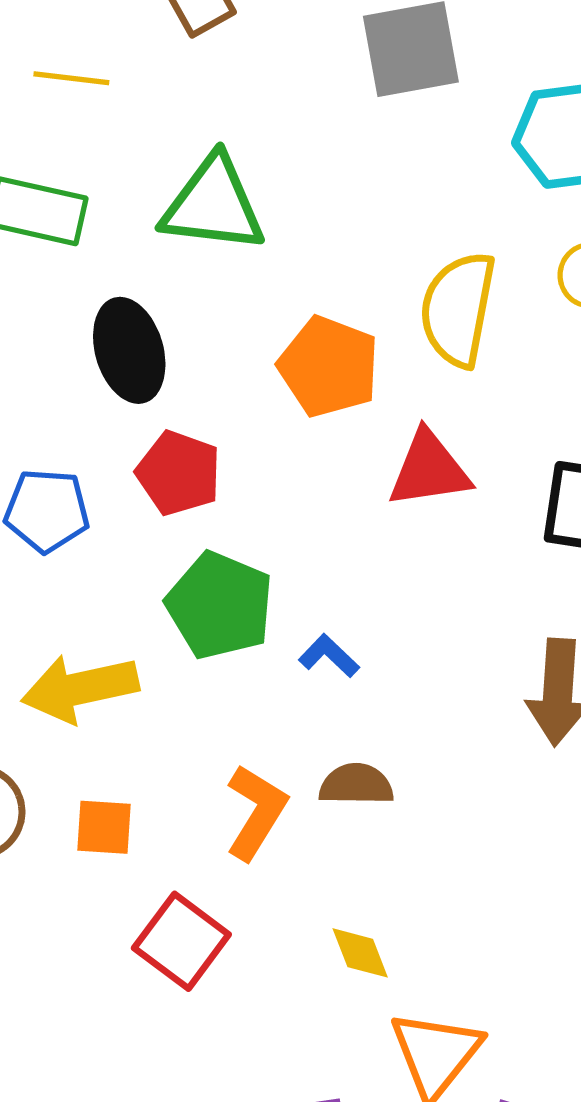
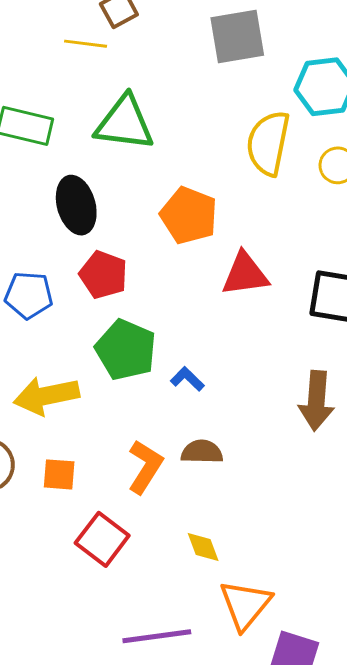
yellow line: (71, 78) -> (86, 44), moved
yellow semicircle: (458, 309) -> (268, 143), moved

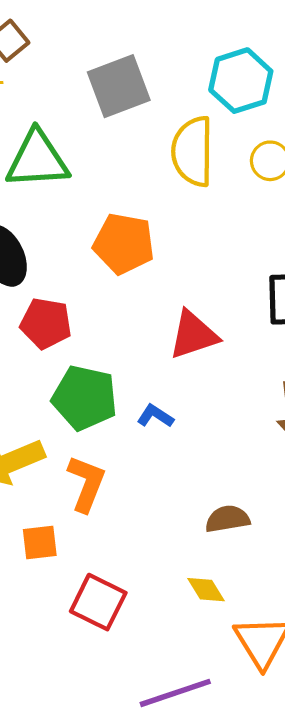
gray square: (237, 37) -> (119, 86), moved
red triangle: (245, 274) -> (193, 335), moved
brown semicircle: (202, 452) -> (227, 519), moved
orange L-shape: (145, 467) -> (86, 483), moved

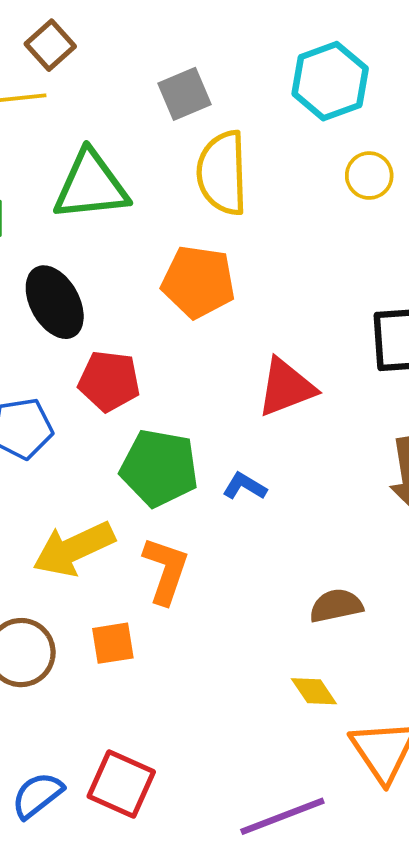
gray square: (119, 86) -> (184, 94), size x0.7
yellow semicircle: (193, 151) -> (222, 173), moved
red square: (98, 602) -> (121, 784), moved

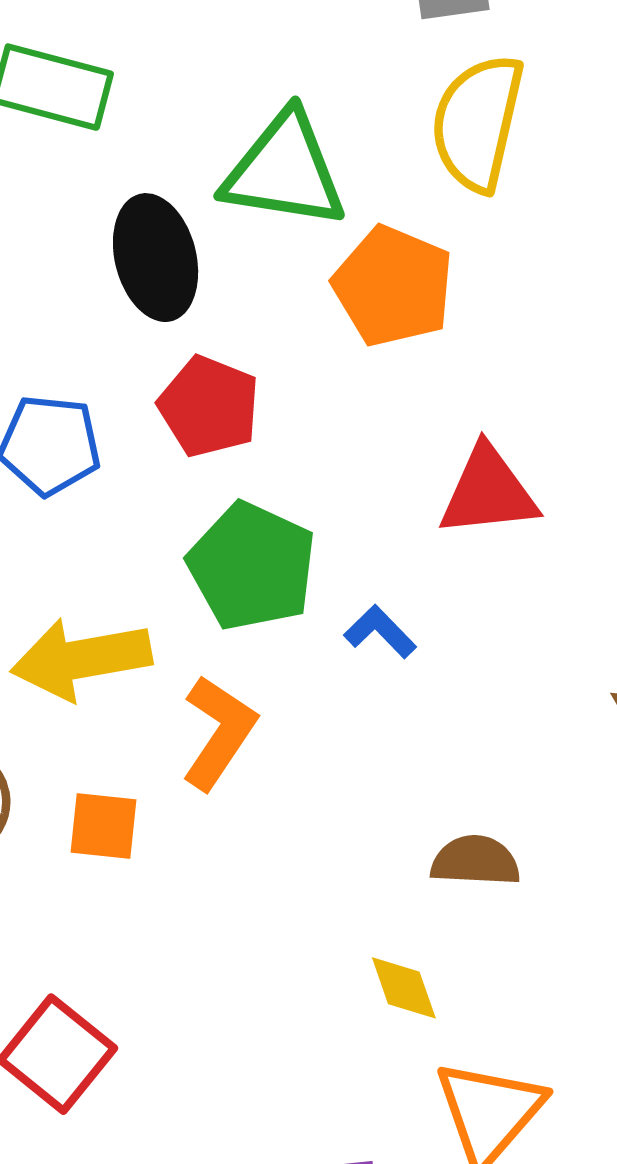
green triangle: (91, 186) -> (285, 171), moved

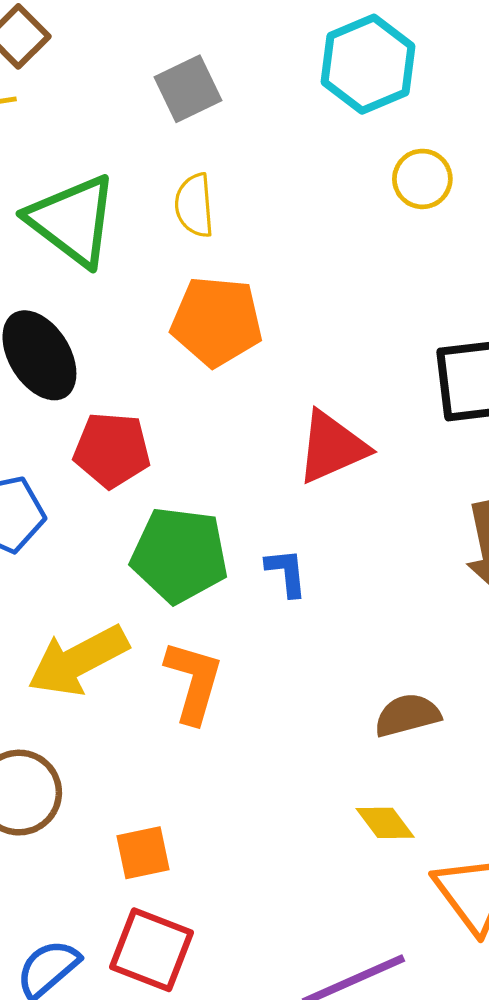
yellow semicircle: (478, 123) -> (194, 205), moved, size x0.6
green triangle: (285, 171) -> (72, 220), moved, turned 46
blue L-shape: (380, 632) -> (286, 572), turned 56
orange square: (104, 826) -> (143, 853), moved

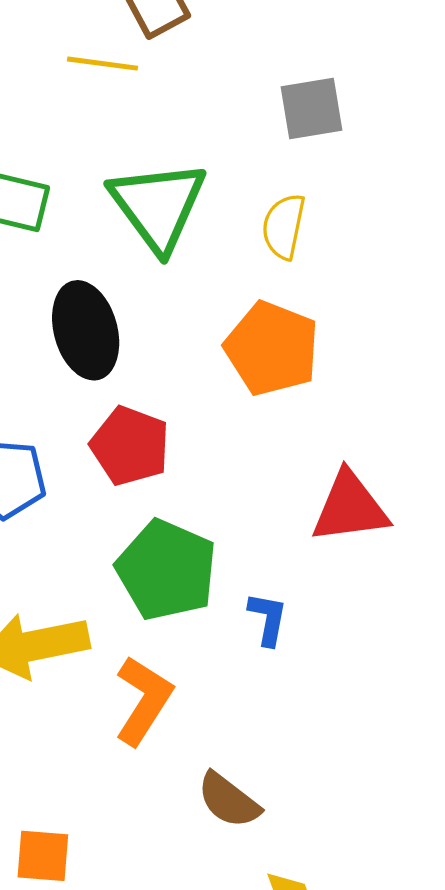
brown semicircle: (407, 715) -> (229, 800), moved, turned -144

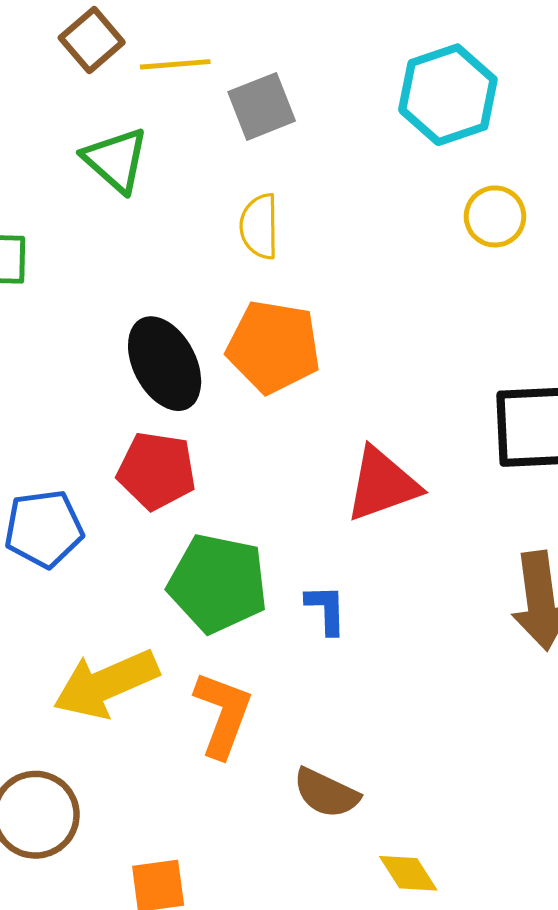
yellow line: (103, 64) -> (175, 64), moved
green triangle: (158, 206) -> (116, 160), moved, size x0.7
black ellipse: (86, 330) -> (165, 364), moved

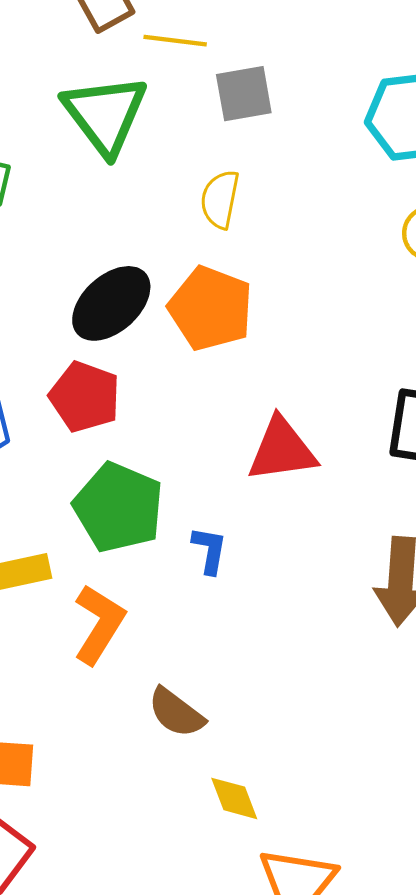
green triangle: (116, 160) -> (105, 114), size x1.4
black ellipse: (165, 364) -> (111, 303), turned 64

